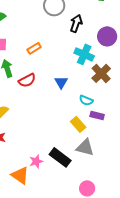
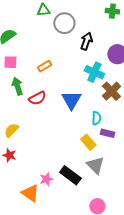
blue triangle: (61, 82) -> (71, 100), size x1.5
cyan semicircle: (86, 100) -> (96, 118), turned -112
gray triangle: (85, 147) -> (95, 165), turned 30

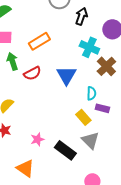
orange rectangle: (44, 66) -> (39, 41), size x1.5
pink star: (46, 179) -> (37, 139), moved

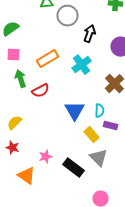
cyan cross: (89, 47) -> (82, 65), moved, turned 30
blue triangle: (66, 75) -> (74, 111), moved
orange triangle: (25, 168) -> (26, 176), moved

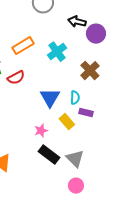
black arrow: (90, 34) -> (77, 22), moved, turned -96
pink star: (46, 157) -> (41, 131), moved
gray triangle: (98, 158) -> (75, 159), moved

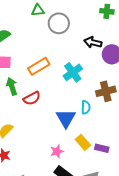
brown cross: (90, 71) -> (106, 91), turned 30
cyan semicircle: (75, 98) -> (86, 107), moved
purple rectangle: (86, 113) -> (102, 148), moved

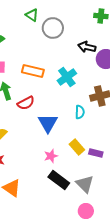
green triangle: (38, 10) -> (32, 15), turned 40
orange rectangle: (39, 66) -> (33, 71), turned 45
blue triangle: (66, 118) -> (48, 123), moved

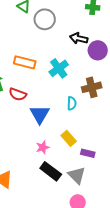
red semicircle: (26, 103) -> (18, 94), turned 48
purple rectangle: (96, 153) -> (88, 153), moved

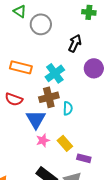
black arrow: (79, 38) -> (75, 43), turned 102
purple circle: (98, 50) -> (94, 68), moved
brown cross: (92, 87) -> (49, 97), moved
pink star: (43, 147) -> (43, 140), moved

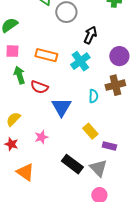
black arrow: (75, 43) -> (90, 35), moved
brown cross: (49, 97) -> (115, 85), moved
pink star: (43, 140) -> (41, 137), moved

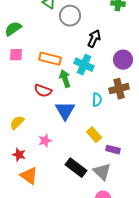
cyan cross: (80, 61) -> (84, 65), turned -30
green arrow: (19, 75) -> (65, 79), moved
red star: (11, 144) -> (19, 155), moved

